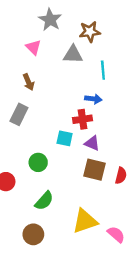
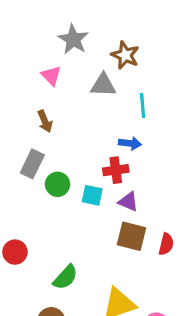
brown star: (90, 32) -> (125, 55), turned 30
green circle: (38, 162) -> (57, 184), moved

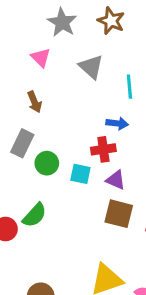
brown star: (125, 55) -> (111, 21), moved
gray triangle: (103, 85) -> (91, 67), turned 40
green semicircle: (65, 277) -> (35, 215), moved

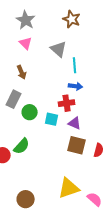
gray star: (62, 22) -> (26, 20), moved
cyan line: (129, 87) -> (75, 65), moved

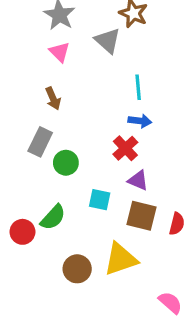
gray triangle: (59, 49) -> (108, 41), moved
red cross: (67, 103) -> (125, 148), turned -35
cyan square: (52, 119) -> (100, 200), moved
yellow triangle: (69, 188) -> (121, 259), moved
brown circle: (26, 199) -> (77, 269), moved

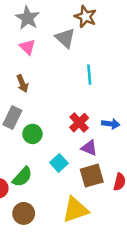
blue arrow: (140, 121) -> (111, 124), moved
cyan square: (100, 200) -> (59, 163), turned 36
brown square: (141, 216) -> (92, 176), turned -30
brown circle: (77, 269) -> (24, 213), moved

